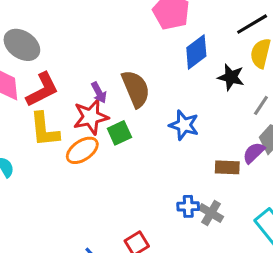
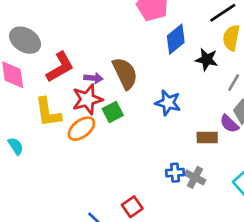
red L-shape: (42, 90) -> (60, 67), moved
purple arrow: (99, 93) -> (93, 78), turned -54
purple semicircle: (254, 153) -> (229, 124), turned -90

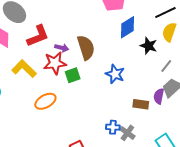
yellow L-shape: (48, 112) -> (24, 69), turned 135
purple semicircle: (229, 124) -> (159, 96), turned 49
orange ellipse: (81, 129) -> (45, 101), moved

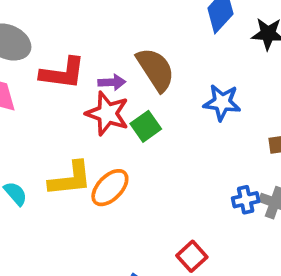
red L-shape: (38, 36) -> (63, 73), turned 45
red star: (55, 63) -> (107, 114), turned -30
yellow L-shape: (24, 69) -> (70, 179), moved, turned 145

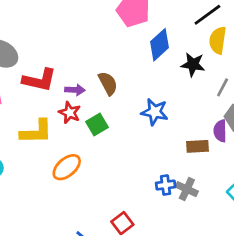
brown semicircle: (156, 69) -> (108, 83), size x0.7
red star: (107, 114) -> (70, 113), size x0.7
yellow L-shape: (70, 179) -> (36, 132), moved

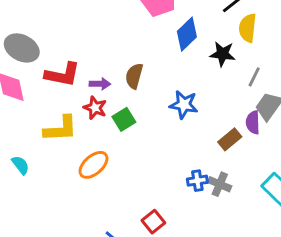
brown semicircle: (108, 83) -> (134, 76), turned -135
brown rectangle: (198, 146) -> (230, 139), turned -35

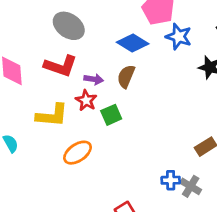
blue diamond: (187, 34) -> (133, 43), moved, turned 68
gray ellipse: (22, 48) -> (69, 26), moved
blue star: (184, 105) -> (179, 37), moved

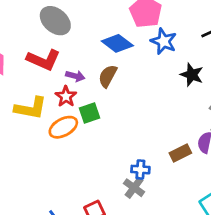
orange ellipse: (78, 153) -> (63, 127), moved
blue cross: (171, 180) -> (140, 170), moved
gray cross: (191, 186) -> (134, 188), moved

